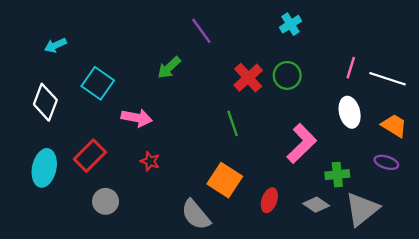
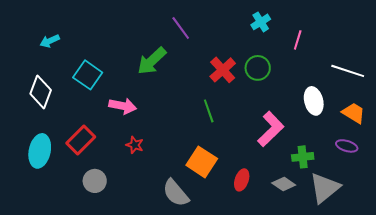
green arrow: (169, 68) -> (152, 61), size x1.4
pink line: (351, 68) -> (298, 40), moved

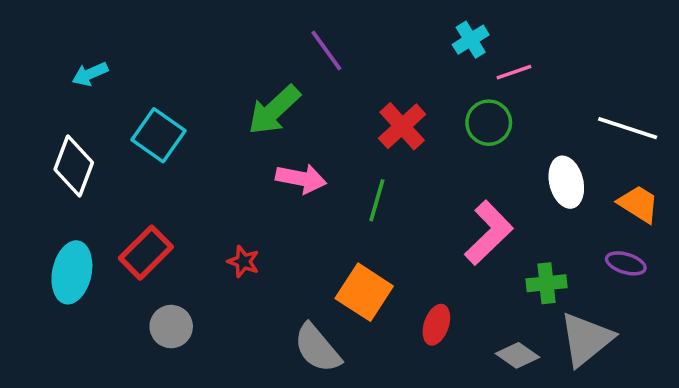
pink line: (298, 40) -> (514, 72), moved, turned 54
green circle: (258, 68) -> (489, 123), moved
pink arrow: (123, 106) -> (301, 179), moved
green line: (209, 111) -> (377, 200), turned 35
gray diamond: (284, 184) -> (518, 355), moved

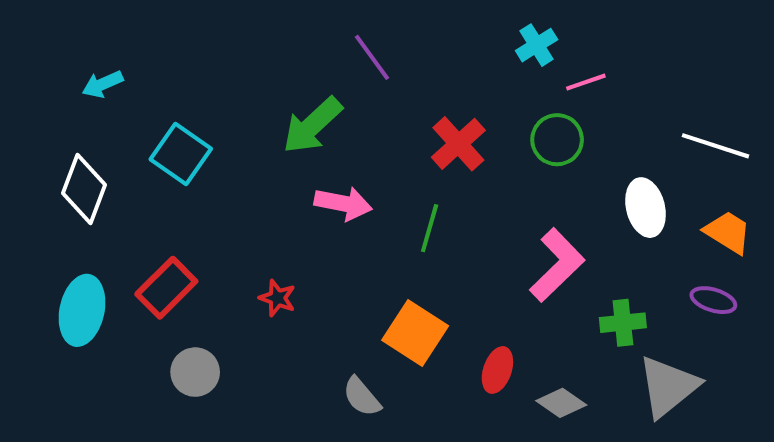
gray semicircle: (317, 348) -> (362, 397), size x0.7
gray diamond: (518, 355) -> (561, 403), moved

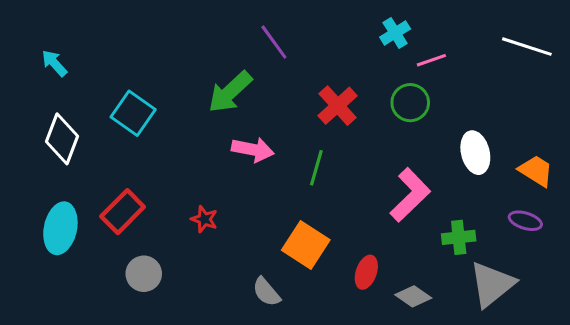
cyan arrow: (103, 84) -> (54, 63), moved, turned 72
white line: (715, 146) -> (527, 47), moved

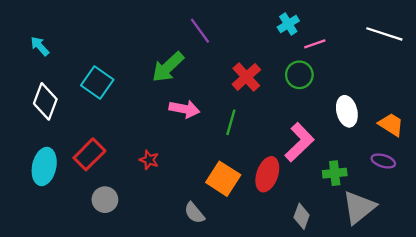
red ellipse: (366, 272) -> (267, 174), moved, size x1.4
gray diamond: (413, 296) -> (302, 216), turned 75

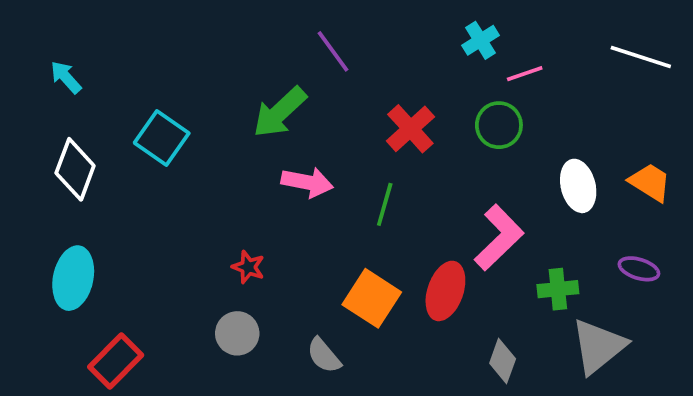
orange trapezoid: (391, 125) -> (650, 182), moved
red rectangle: (89, 154) -> (116, 361), moved
gray circle: (105, 200) -> (237, 333), moved

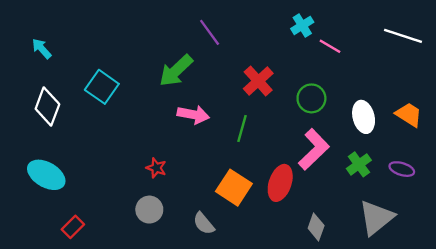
pink line: (525, 74) -> (330, 46), turned 50
green circle: (499, 125) -> (311, 98), moved
cyan ellipse: (73, 278) -> (46, 175), turned -72
green cross: (558, 289) -> (359, 164), moved, turned -30
red rectangle: (116, 361) -> (73, 227), size x0.7

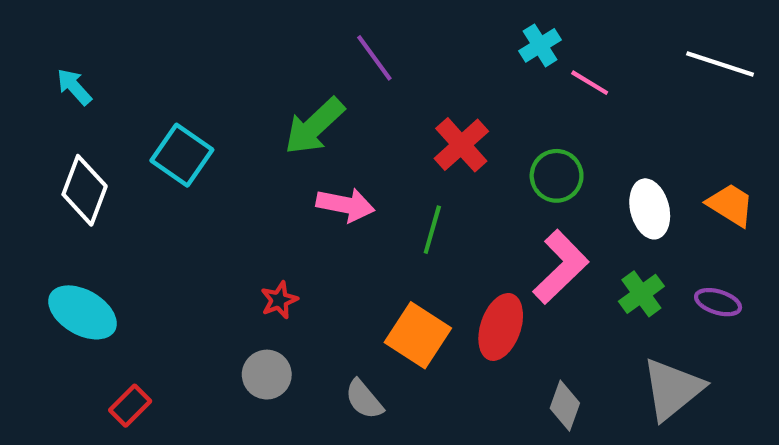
red star: (156, 168) -> (279, 300), turned 30

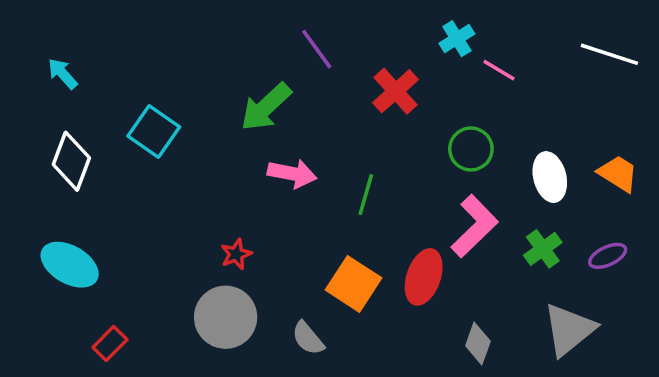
red cross: (461, 145) -> (396, 91), moved
purple ellipse: (718, 302) -> (608, 256), turned -42
gray circle: (267, 375) -> (226, 317), size x1.5

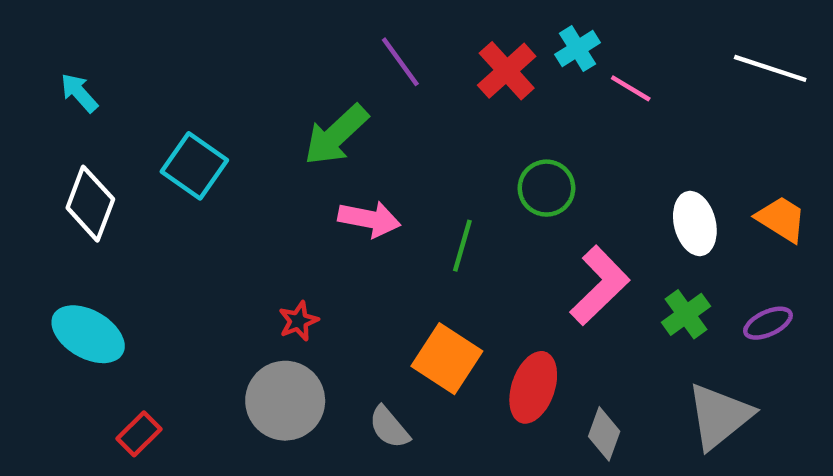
red cross: (396, 91) -> (507, 71), moved
green circle: (471, 149) -> (546, 188), moved
red ellipse: (424, 277) -> (533, 387), moved

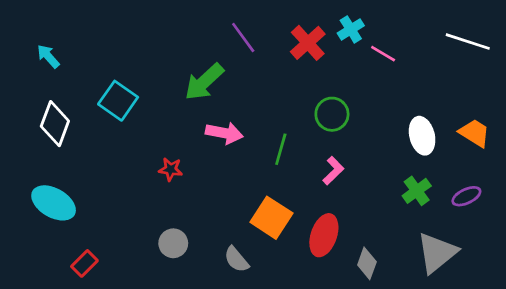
pink L-shape: (600, 286) -> (333, 171), moved, size x0.6
red star: (298, 321) -> (171, 169), moved, turned 30
gray circle: (285, 401) -> (173, 243), size x0.6

